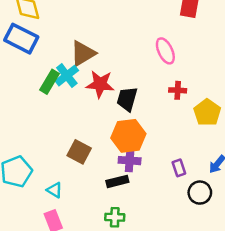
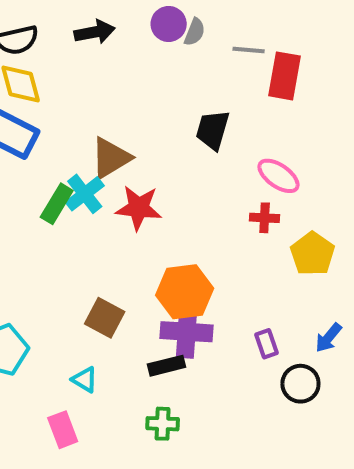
pink ellipse: (165, 51) -> (278, 176), moved, turned -30
black trapezoid: (127, 99) -> (213, 130), moved
purple cross: (130, 161) -> (187, 332), size x1.4
cyan triangle: (54, 190) -> (85, 380), moved

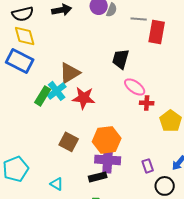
pink ellipse: (278, 176) -> (135, 87), moved
brown square: (105, 318) -> (69, 142), moved

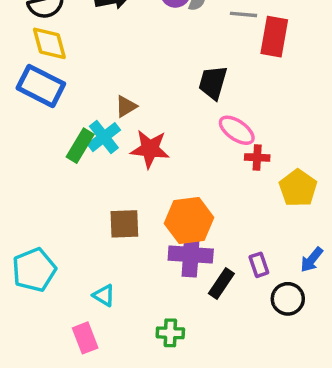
brown triangle: (70, 73) -> (126, 106), size x0.6
brown square: (69, 142) -> (124, 224), turned -30
black rectangle: (98, 177) -> (221, 284), moved, turned -42

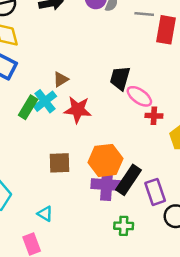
black trapezoid: (213, 83) -> (120, 78), moved
purple rectangle: (259, 265) -> (155, 192), size x1.5
black rectangle: (221, 284) -> (128, 180), moved, size x1.4
green cross: (170, 333) -> (124, 226), moved

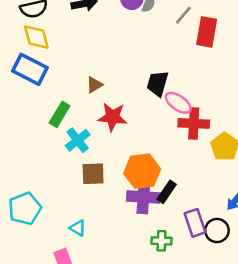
gray line: (144, 14) -> (183, 15), turned -54
cyan cross: (45, 101) -> (78, 140), moved
red cross: (154, 116) -> (194, 123), size x1.6
black rectangle: (128, 180) -> (167, 192), size x0.7
purple rectangle: (155, 192) -> (195, 223), moved

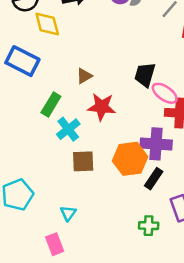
yellow diamond: (36, 37) -> (47, 24), moved
purple cross: (143, 197) -> (156, 144), moved
cyan triangle: (78, 228) -> (68, 213), turned 35

